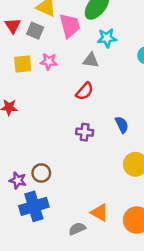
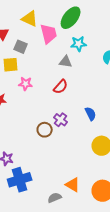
gray square: (35, 31) -> (21, 47), moved
pink star: (49, 62) -> (26, 84), moved
purple cross: (85, 132) -> (61, 120), turned 32
brown circle: (41, 173) -> (45, 130), moved

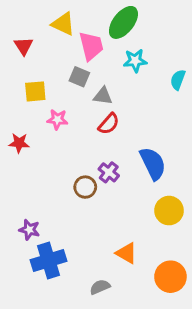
gray square: (21, 47) -> (79, 77), moved
gray triangle: (66, 62) -> (103, 96), moved
blue semicircle: (91, 114) -> (153, 164), size x1.6
orange triangle: (73, 185) -> (126, 253), moved

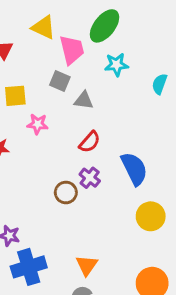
red semicircle: (109, 124) -> (90, 142), moved
orange triangle: (126, 253) -> (87, 265), moved, turned 35

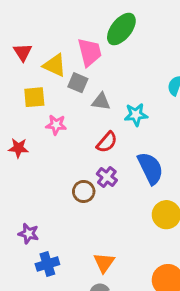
yellow triangle: (44, 27) -> (55, 65), moved
cyan star: (116, 65) -> (136, 115), moved
blue cross: (29, 267) -> (47, 264), size x0.7

